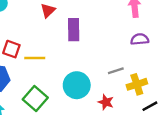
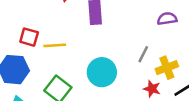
gray line: (116, 71) -> (143, 54), turned -42
red star: (106, 102) -> (152, 89), moved

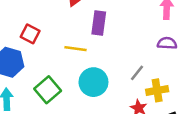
yellow line: (55, 45) -> (75, 49), moved

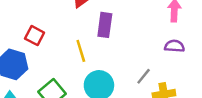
yellow line: (75, 49) -> (81, 51), turned 65

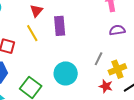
yellow line: (81, 51) -> (32, 33), moved

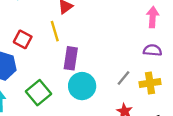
purple rectangle: (60, 26) -> (71, 58), moved
yellow cross: (117, 69) -> (150, 83), moved

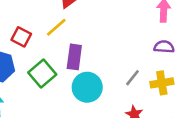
yellow line: (55, 31) -> (56, 27), turned 66
green square: (38, 93) -> (42, 73), moved

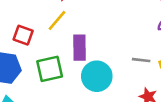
green square: (42, 73) -> (50, 69), turned 36
gray line: (133, 78) -> (141, 60), turned 66

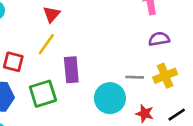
cyan circle: (97, 76) -> (110, 98), moved

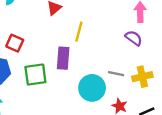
purple semicircle: (159, 39) -> (134, 38), moved, turned 36
yellow line: (46, 44) -> (79, 32), moved, turned -30

